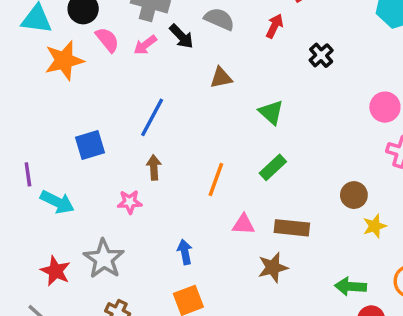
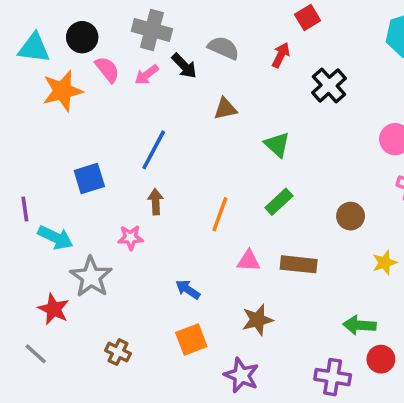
black cross: (321, 55) -> (329, 85), size x1.4
brown circle: (354, 195) -> (351, 216), moved
blue arrow: (185, 252) -> (188, 289), turned -45
gray star: (104, 259) -> (91, 277), moved
brown star: (273, 267) -> (257, 320), moved

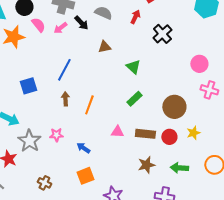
orange line: (220, 214) -> (89, 105), moved
brown circle: (351, 216) -> (174, 107), size x1.5
pink star: (130, 238) -> (56, 135), moved
brown star: (257, 320) -> (146, 165), moved
red circle: (381, 359) -> (169, 137), moved

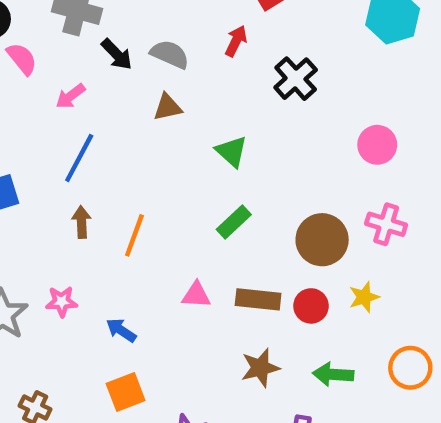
gray semicircle: (103, 13) -> (170, 54), moved
pink arrow: (60, 28) -> (70, 96), moved
pink cross: (209, 90) -> (386, 224), moved

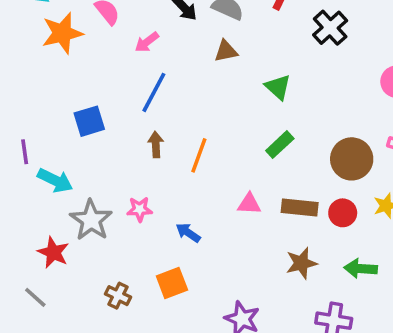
orange square: (126, 392) -> (172, 283), moved

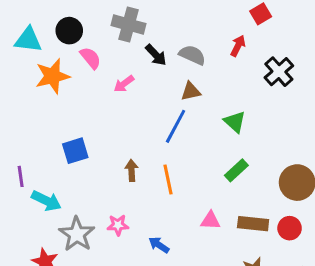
blue line: (154, 92) -> (176, 126), moved
orange line: (199, 155) -> (168, 180), turned -32

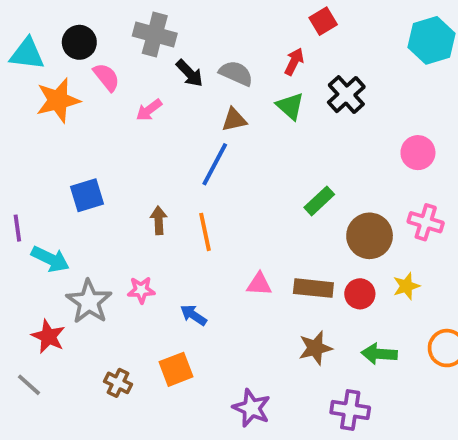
green triangle: (235, 122) -> (290, 106), moved
green rectangle: (236, 170) -> (319, 201), moved

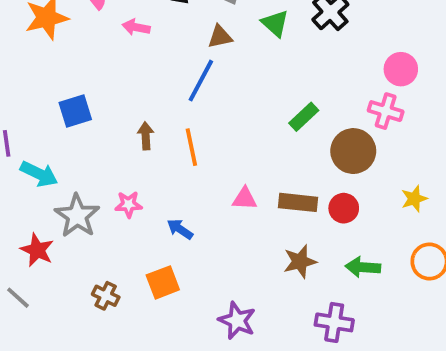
pink arrow: (149, 110) -> (136, 27), turned 48
pink cross: (426, 222) -> (386, 111), moved
yellow star: (406, 286) -> (414, 199), moved

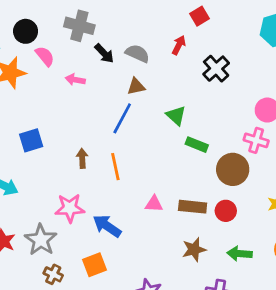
green triangle: (275, 23) -> (176, 116), moved
green rectangle: (304, 117) -> (197, 145), turned 65
pink star: (129, 204) -> (70, 208), size x1.5
gray star: (77, 216) -> (41, 240), moved
blue arrow: (180, 229) -> (107, 226), size x1.5

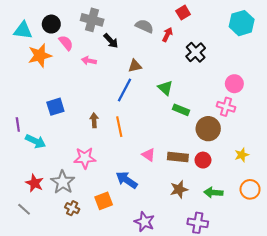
gray semicircle: (137, 53) -> (144, 26), moved
pink triangle: (154, 204) -> (149, 155), turned 32
blue arrow: (107, 226) -> (127, 180), moved

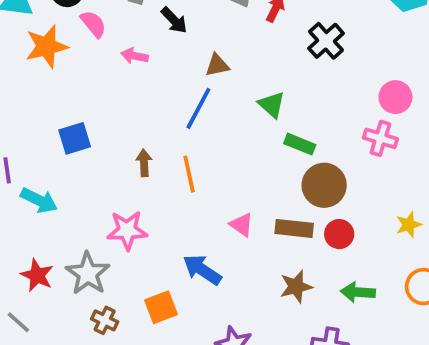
brown circle: (208, 129) -> (324, 185), moved

